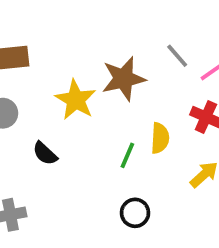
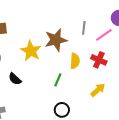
gray line: (177, 56) -> (84, 28), turned 48
yellow semicircle: (160, 138) -> (75, 61), moved

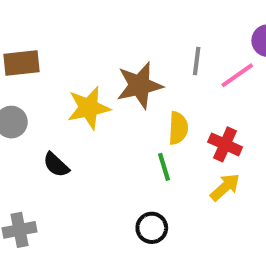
yellow star: (31, 51) -> (89, 108), turned 30
red cross: (99, 60) -> (225, 144), moved
green line: (58, 80) -> (164, 167), moved, turned -40

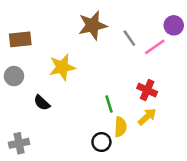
gray line: (197, 61) -> (129, 38), turned -42
brown star: (140, 85) -> (93, 25), moved
yellow semicircle: (178, 128) -> (120, 127), moved

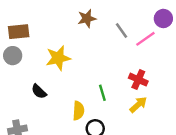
brown star: (93, 25) -> (87, 18), size x0.7
gray circle: (14, 76) -> (13, 56), moved
yellow semicircle: (120, 127) -> (78, 111), moved

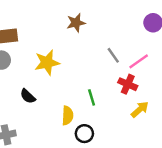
gray line: (122, 30) -> (113, 55), moved
pink line: (145, 39) -> (139, 61), moved
yellow arrow: (138, 105) -> (140, 110), moved

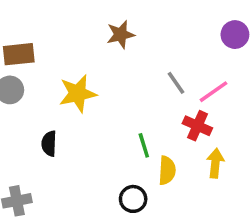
black semicircle: (28, 96) -> (49, 144), turned 49
yellow arrow: (140, 110) -> (215, 163), turned -42
yellow semicircle: (68, 116) -> (167, 170), moved

